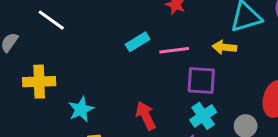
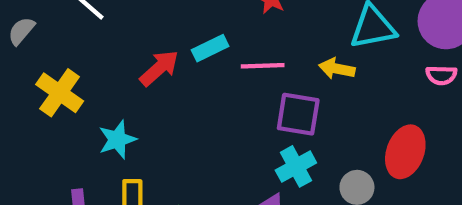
yellow cross: (39, 82) -> (60, 93), turned 32
red arrow: (146, 116) -> (159, 68), moved, turned 68

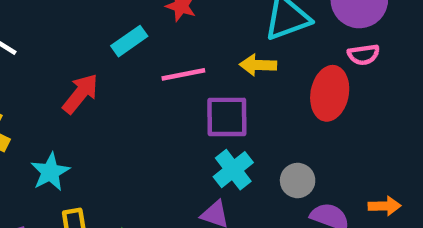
cyan rectangle: (210, 48) -> (129, 41), moved
red ellipse: (405, 152) -> (330, 93), moved

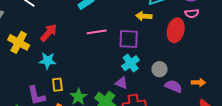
pink line: (183, 74) -> (97, 32), moved
red arrow: (80, 94) -> (49, 33), moved
cyan star: (50, 172) -> (48, 61), turned 30

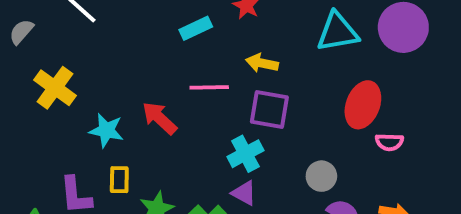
pink semicircle: (192, 13) -> (389, 142), moved
yellow arrow: (144, 16) -> (262, 63), moved
red arrow: (49, 33) -> (160, 118), moved, turned -96
cyan cross: (131, 63) -> (245, 154), moved

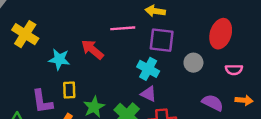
pink semicircle: (389, 142) -> (234, 70), moved
cyan cross: (245, 154) -> (148, 69), turned -30
gray circle: (321, 176) -> (193, 63), moved

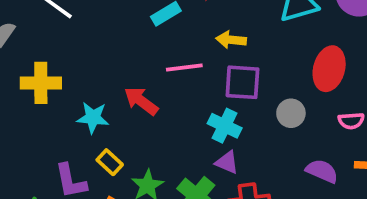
yellow cross: (25, 34) -> (41, 83), turned -30
yellow rectangle: (69, 90) -> (110, 162), turned -42

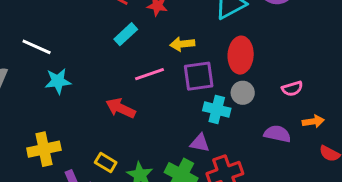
red ellipse: (329, 69) -> (241, 55), moved
yellow cross: (41, 83) -> (44, 149), moved
cyan star: (93, 118) -> (58, 81), moved
cyan cross: (225, 126) -> (217, 110), moved

